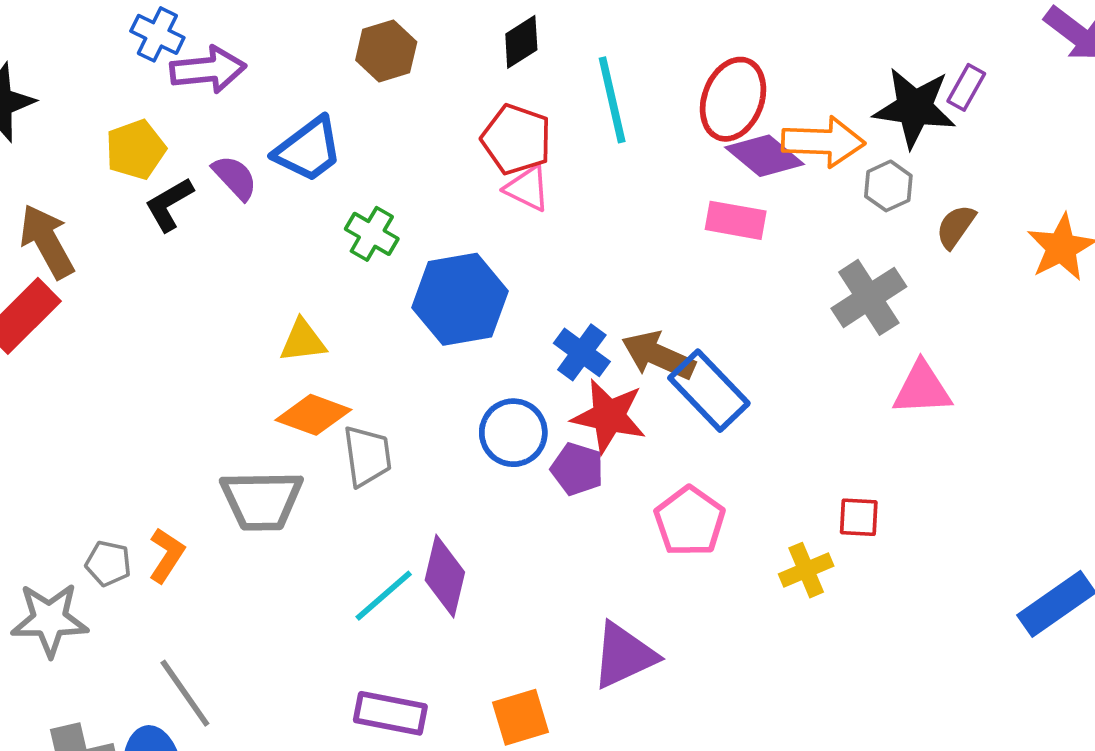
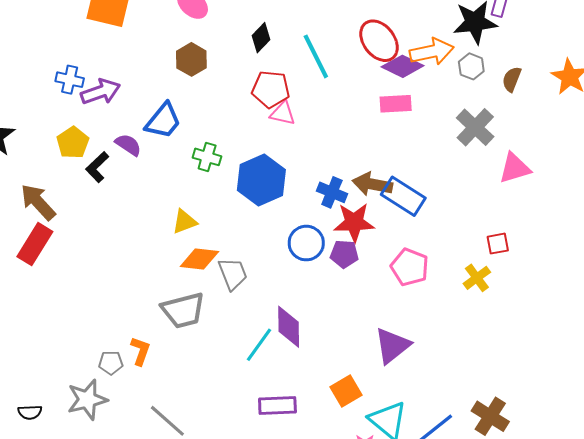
red ellipse: (733, 99) -> (379, 41), turned -45

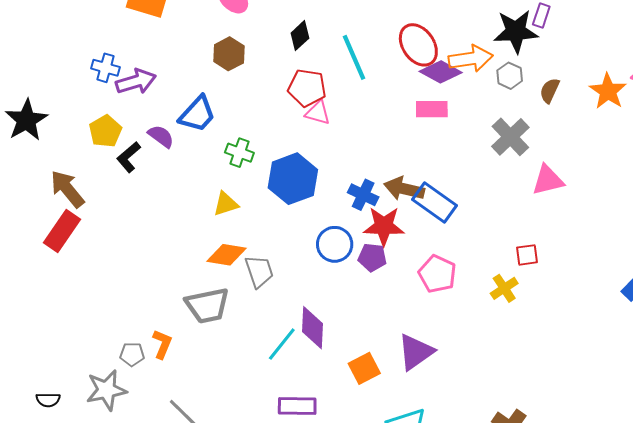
yellow triangle: (184, 222) -> (226, 204), moved
orange square: (346, 391) -> (364, 368), moved

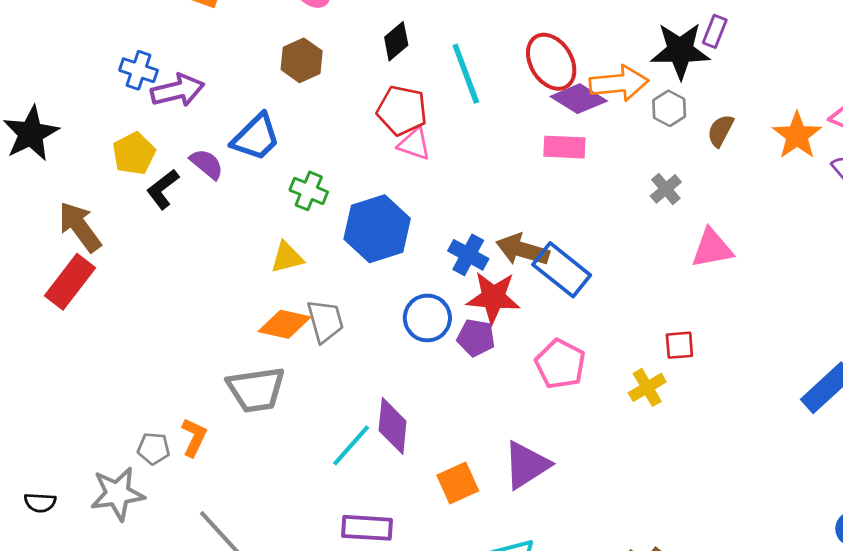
gray cross: (510, 137) -> (666, 189), size x0.6
gray trapezoid: (259, 271) -> (325, 321), moved

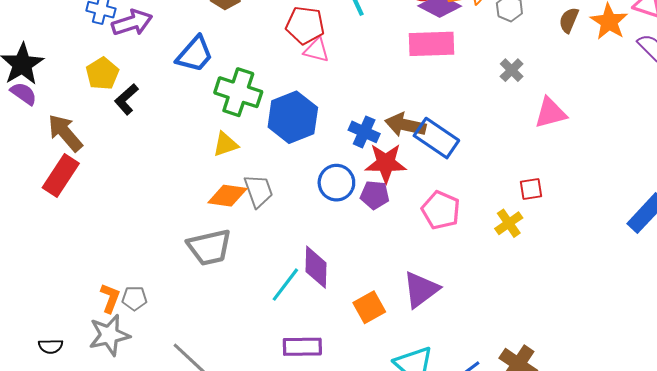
brown semicircle: (720, 131) -> (569, 20), moved
pink rectangle: (564, 147) -> (432, 44), size x1.4
purple semicircle: (207, 164) -> (24, 94), moved
green cross: (309, 191) -> (238, 92), size x1.6
orange L-shape: (194, 437) -> (110, 298), moved

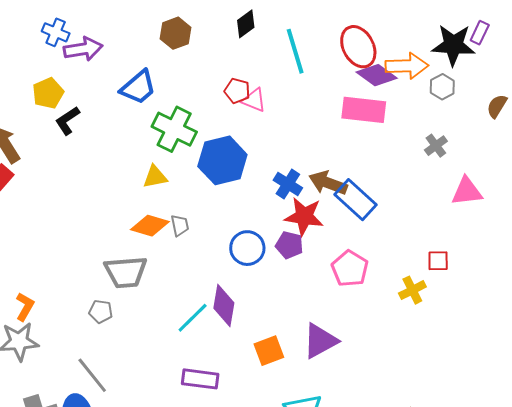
red pentagon: (305, 25) -> (237, 91), moved, size x0.7
blue circle: (336, 183) -> (247, 248), moved
gray trapezoid: (258, 191) -> (180, 225), size x0.7
gray pentagon: (134, 298) -> (101, 311), moved

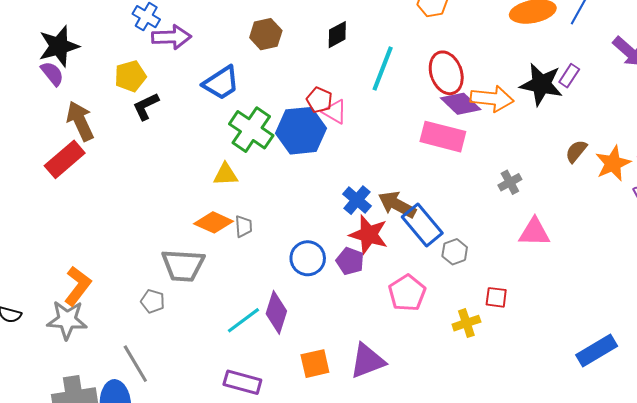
cyan line: (295, 51) -> (383, 69), turned 30
gray hexagon: (442, 87) -> (455, 252), moved
blue hexagon: (222, 160) -> (301, 131), moved
orange L-shape: (25, 307) -> (78, 286), size x1.4

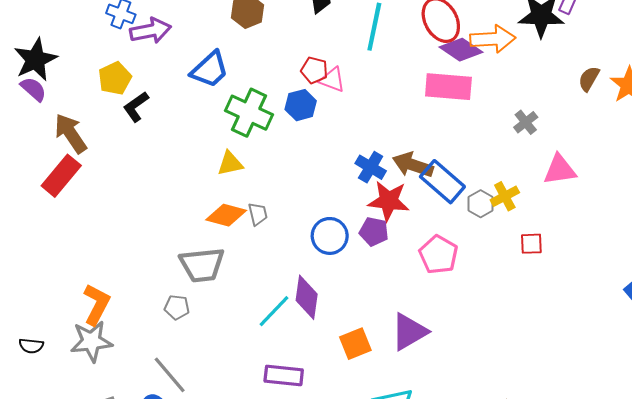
blue hexagon: (301, 131) -> (301, 105), size x0.6
yellow cross: (466, 323) -> (505, 196), moved

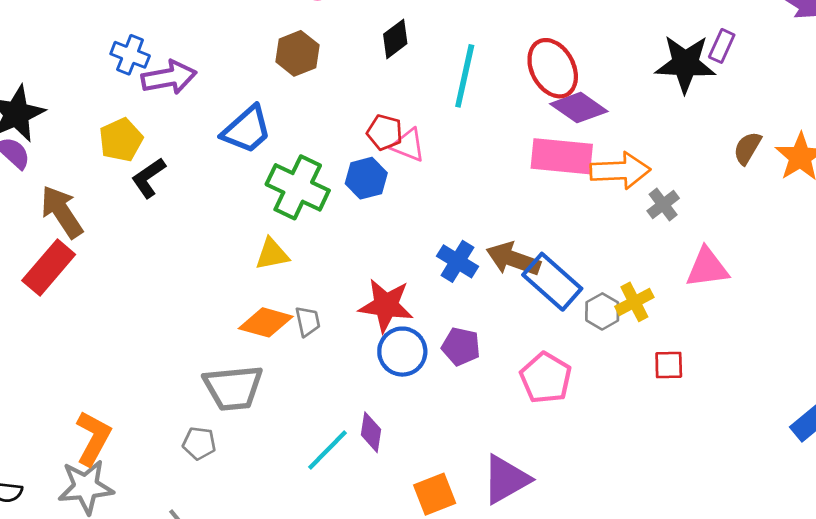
orange arrow: (493, 39) -> (620, 171), moved
red star: (389, 201) -> (386, 305), moved
purple diamond: (307, 297) -> (371, 432), size x0.7

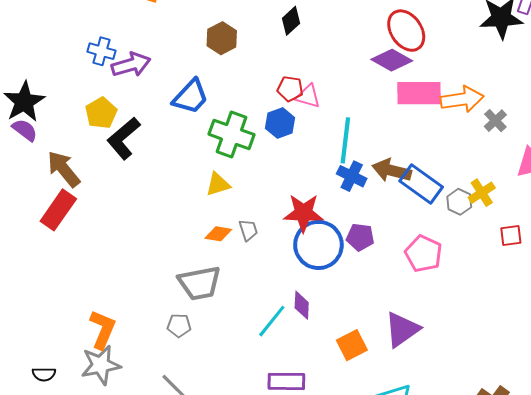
cyan line: (465, 76) -> (345, 140), moved
purple diamond: (579, 108) -> (392, 60), moved
black L-shape: (148, 178) -> (124, 138), size x1.4
orange diamond: (266, 322) -> (218, 234), size x0.7
blue circle: (402, 352) -> (318, 245), size x1.4

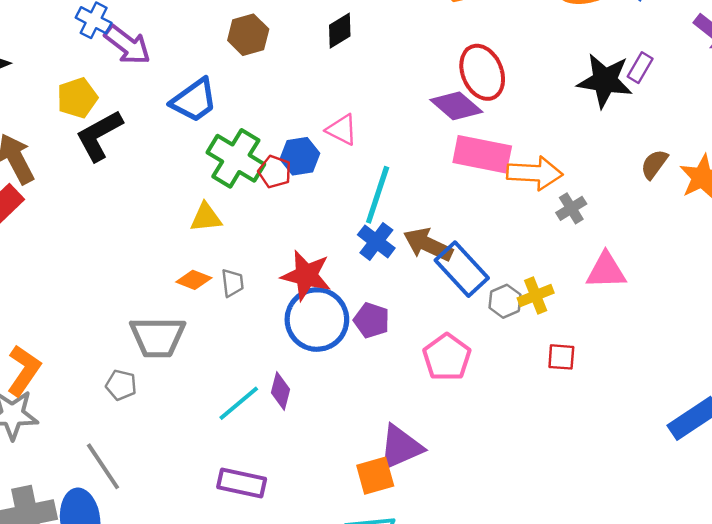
purple arrow: (131, 65) -> (127, 45), turned 42
red pentagon: (290, 89) -> (275, 172), moved
orange square: (352, 345) -> (375, 476), moved

